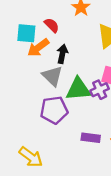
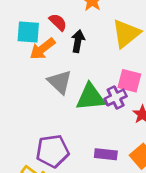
black arrow: (62, 54) -> (78, 41), moved
purple pentagon: (54, 110) -> (52, 151), moved

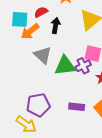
red semicircle: (58, 22) -> (41, 12), turned -72

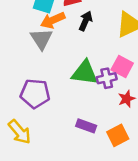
gray triangle: (43, 55) -> (41, 39), moved
purple pentagon: (38, 105) -> (35, 94), moved

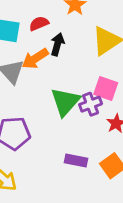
orange arrow: (53, 20) -> (35, 59), moved
green triangle: (85, 73) -> (65, 102), turned -48

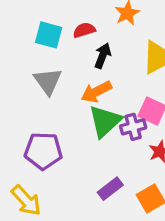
orange arrow: (35, 59) -> (96, 92), moved
purple rectangle: (76, 161) -> (110, 189), turned -55

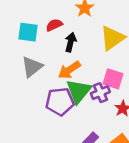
gray triangle: (48, 81) -> (32, 67), turned 35
purple pentagon: (43, 151) -> (60, 102), moved

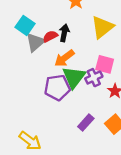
red semicircle: (54, 25) -> (50, 36), moved
cyan square: (28, 32) -> (25, 25), turned 30
gray triangle: (32, 67) -> (35, 42), moved

